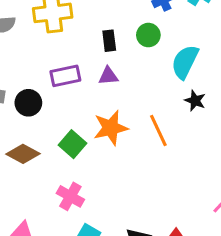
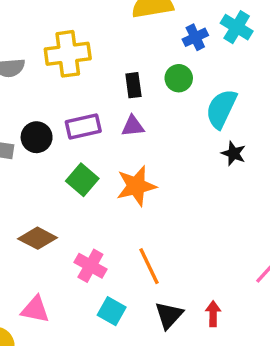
black circle: (28, 103) -> (37, 137), moved
orange line: (158, 130) -> (149, 266), moved
green square: (73, 144) -> (82, 180), moved
brown diamond: (23, 154) -> (38, 238), moved

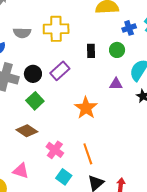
purple rectangle: (83, 126) -> (60, 71), turned -36
purple triangle: (133, 126) -> (116, 84), moved
green square: (82, 180) -> (35, 101), moved
orange star: (136, 186) -> (86, 108), turned -30

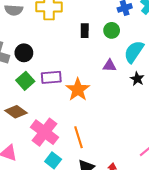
purple rectangle: (60, 71) -> (51, 77), moved, turned 36
pink cross: (55, 150) -> (44, 132), size x1.5

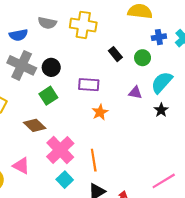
black rectangle: (85, 31) -> (115, 54), turned -48
purple rectangle: (51, 77) -> (89, 85), moved
orange star: (78, 90) -> (100, 112), size x0.7

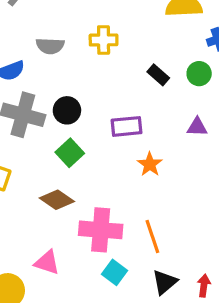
yellow cross: (83, 25) -> (104, 40), size x0.7
pink cross: (60, 150) -> (101, 230), turned -32

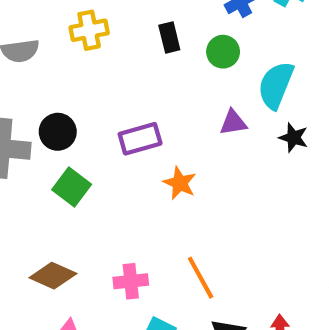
black rectangle: (158, 75) -> (169, 38), moved, turned 45
brown diamond: (57, 200) -> (53, 276), moved
pink cross: (101, 230) -> (131, 281), size x0.6

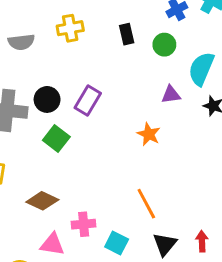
purple rectangle: (140, 139) -> (88, 100), moved, turned -44
orange star: (180, 183) -> (149, 134), moved
pink cross: (131, 281) -> (84, 224), moved

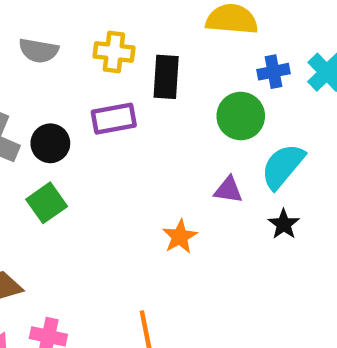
black rectangle: (127, 34) -> (166, 77), moved, size x1.4
green circle: (164, 45) -> (241, 116), size x1.4
purple rectangle: (88, 100) -> (114, 119), moved, turned 32

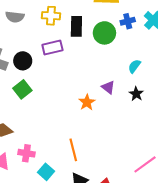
green circle: (241, 116) -> (104, 33), moved
cyan semicircle: (283, 166) -> (134, 66), size x0.6
purple triangle: (228, 190) -> (108, 87), moved, turned 32

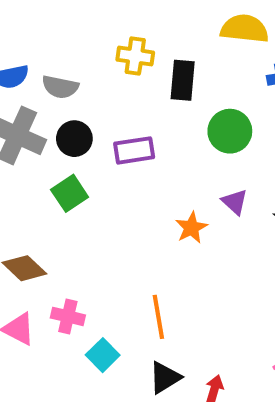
gray semicircle: (15, 17) -> (60, 87), moved
green circle: (104, 33) -> (230, 131), moved
purple rectangle: (52, 48) -> (134, 150), moved

